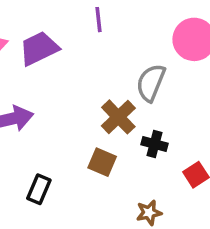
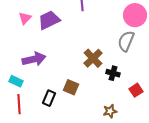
gray semicircle: (151, 83) -> (126, 41), moved
brown square: (102, 162) -> (71, 87), moved

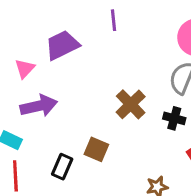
pink triangle: (25, 18) -> (25, 69), moved
black cross: (113, 73) -> (174, 118), moved

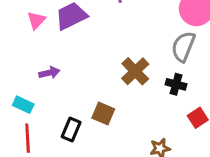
pink triangle: (25, 69) -> (36, 20), moved
purple arrow: (39, 106) -> (49, 73), size x0.6

